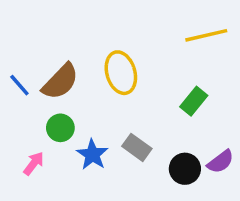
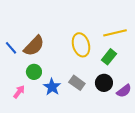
yellow line: (206, 35) -> (115, 33), moved
yellow ellipse: (121, 73) -> (81, 45), moved
black circle: (185, 169) -> (104, 83), moved

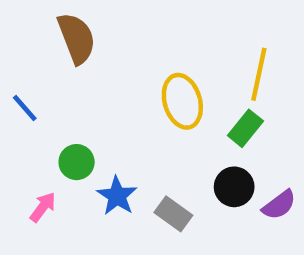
yellow line: (115, 33) -> (259, 74), turned -65
brown semicircle: (34, 46) -> (77, 38), moved, turned -65
gray rectangle: (77, 83) -> (173, 214), moved

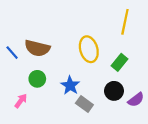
brown semicircle: (77, 38) -> (37, 48), moved, turned 125
yellow line: (259, 74) -> (125, 22), moved
blue star: (117, 196) -> (70, 85), moved

